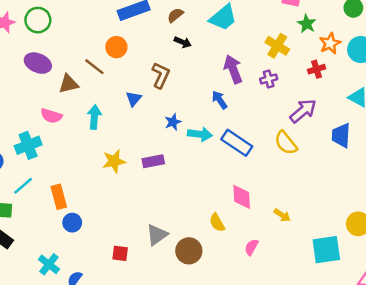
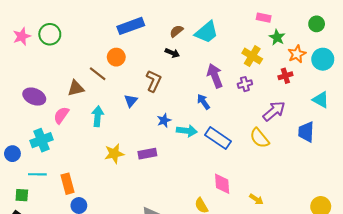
brown semicircle: (175, 15) -> (176, 31), moved
purple ellipse: (38, 63) -> (34, 97), moved
pink semicircle: (51, 116) -> (61, 115), turned 108
cyan line: (23, 186) -> (37, 174), turned 42

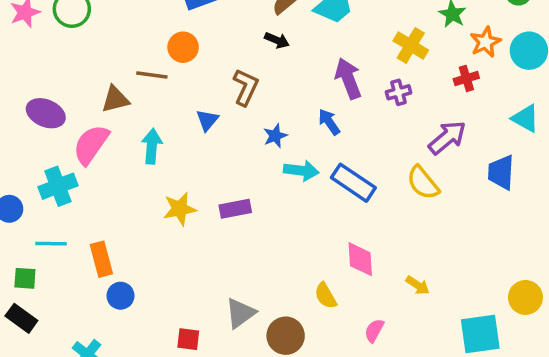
brown line: (98, 74) -> (152, 75), turned -30
pink semicircle: (61, 115) -> (91, 145), size x1.4
blue star: (164, 120) -> (275, 136), moved

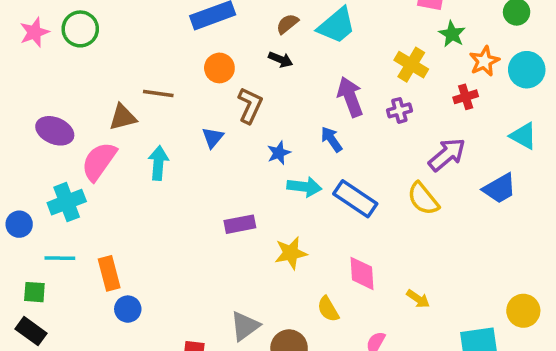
orange circle: (183, 47) -> (219, 68), moved
blue trapezoid: (501, 172) -> (500, 189), turned -123
yellow star: (180, 209) -> (291, 253), moved

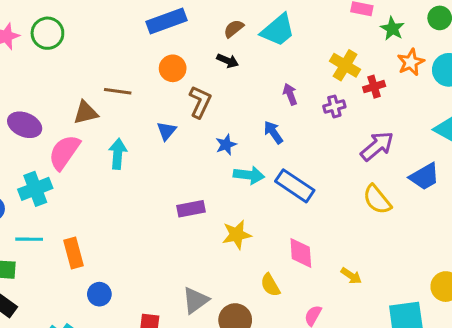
green star: (452, 34) -> (392, 29), moved
purple arrow: (350, 97) -> (290, 94), size x0.6
red cross: (466, 97) -> (374, 87), moved
yellow semicircle: (423, 199) -> (377, 200), moved
blue circle: (128, 309) -> (99, 294), moved

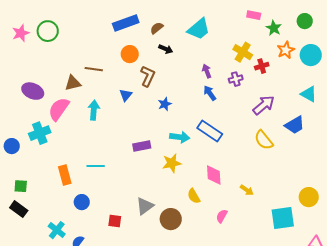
brown semicircle: (234, 29) -> (157, 28), moved
blue arrow: (273, 132) -> (210, 93), moved
cyan arrow: (249, 175) -> (180, 137), moved
cyan line: (29, 239) -> (96, 166), moved

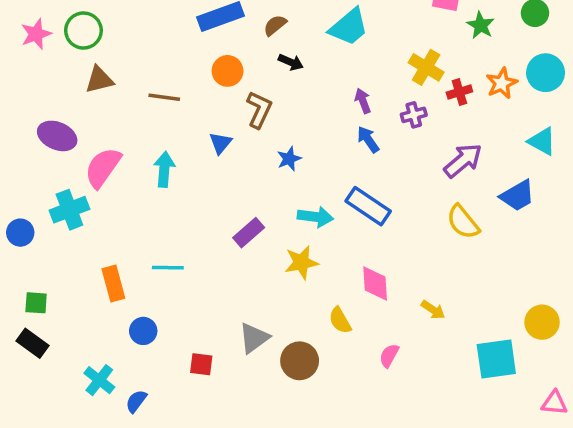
orange star: (286, 50) -> (502, 83), moved
brown triangle: (73, 83) -> (99, 80), moved
purple rectangle: (142, 146) -> (249, 233), turned -30

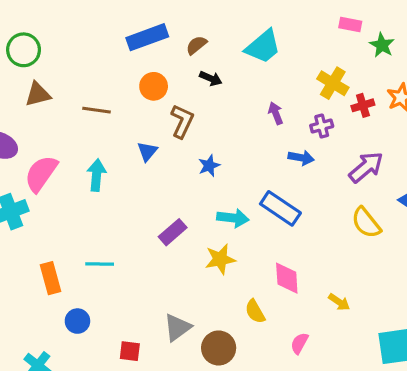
blue arrow: (368, 139) -> (301, 158), moved, turned 135

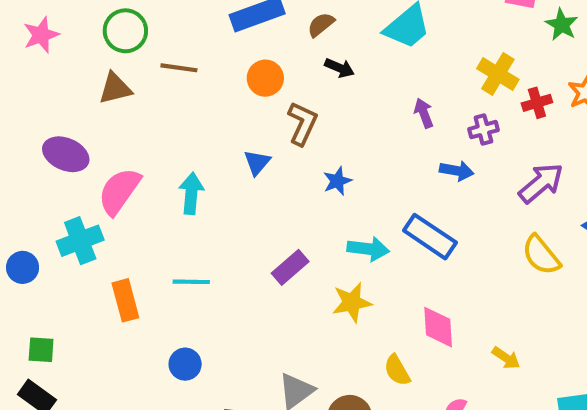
green circle: (24, 50) -> (125, 31), moved
brown line: (96, 110) -> (179, 68), moved
cyan line: (100, 264) -> (191, 282), moved
orange rectangle: (50, 278) -> (125, 300), moved
blue circle: (77, 321) -> (185, 364), moved

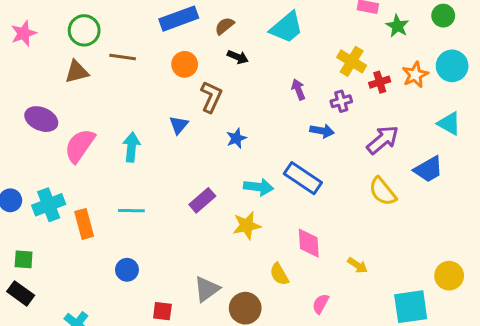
cyan cross: (80, 241) -> (49, 205), moved

